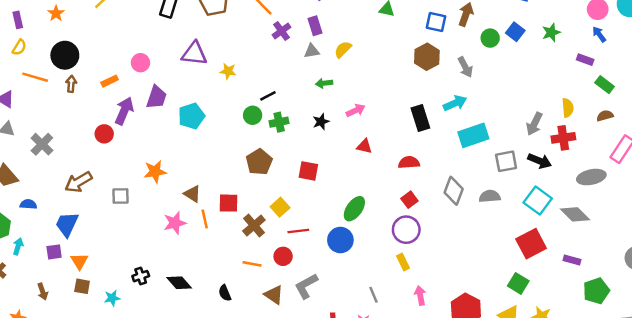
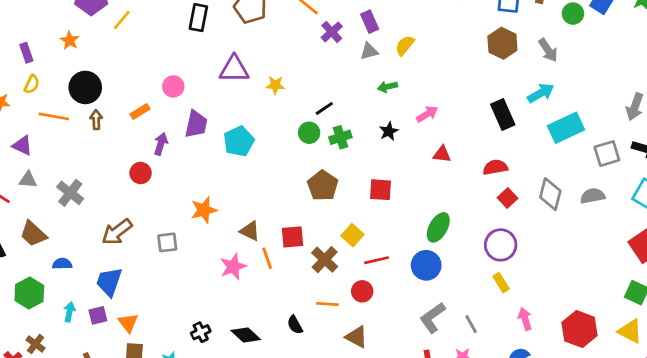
purple arrow: (124, 111) -> (161, 144), size x0.7
red square: (409, 200) -> (507, 198), moved
cyan arrow: (18, 246) -> (69, 312), moved
gray L-shape: (306, 286) -> (433, 318), moved
black semicircle: (225, 293) -> (295, 325), moved

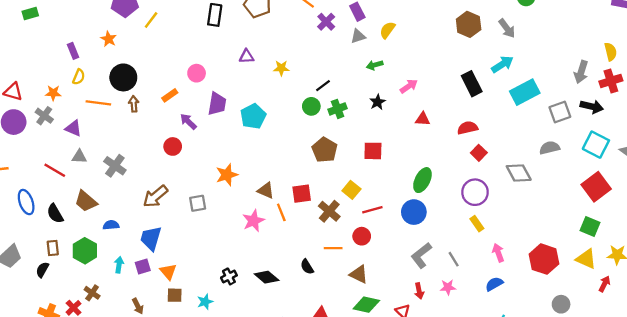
purple triangle: (234, 69) -> (246, 56), size x0.6
purple arrow: (161, 144) -> (188, 122), turned -60
gray diamond: (550, 194) -> (519, 173), moved, turned -40

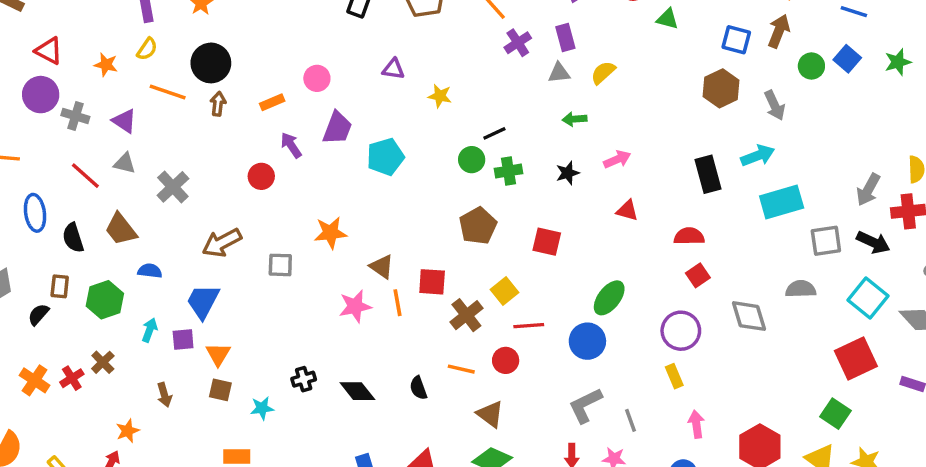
gray cross: (44, 116) -> (75, 116), moved, turned -30

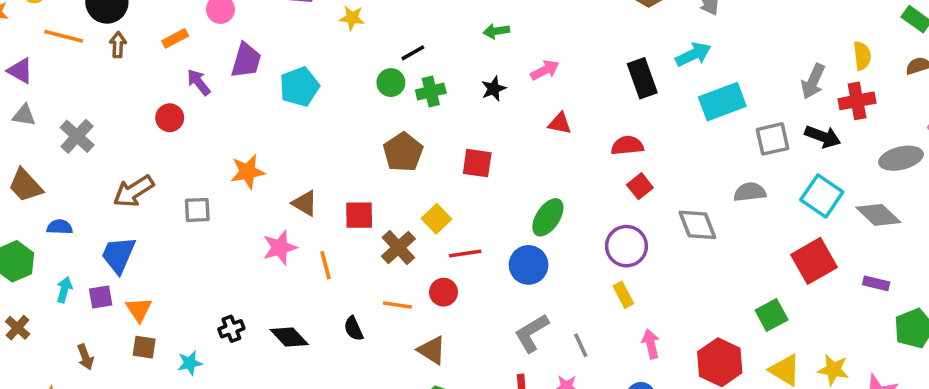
orange line: (398, 303) -> (326, 265), moved
green square: (835, 414) -> (772, 315), moved, turned 32

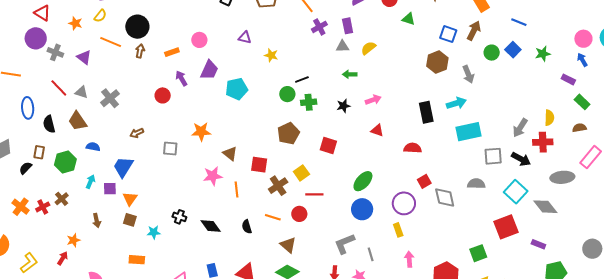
gray triangle: (24, 115) -> (81, 92), moved
red square: (640, 186) -> (424, 181), moved
brown arrow: (133, 191) -> (137, 133), size x0.6
blue circle: (529, 265) -> (362, 209), moved
black cross: (231, 329) -> (179, 217), turned 32

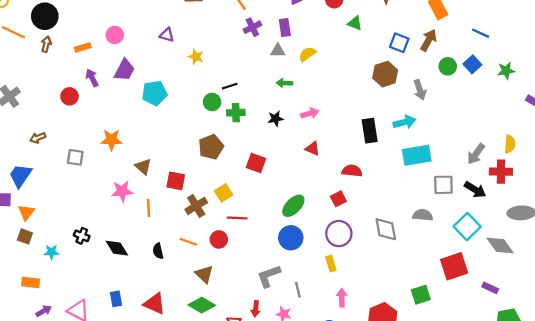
red square: (424, 181) -> (338, 199), moved

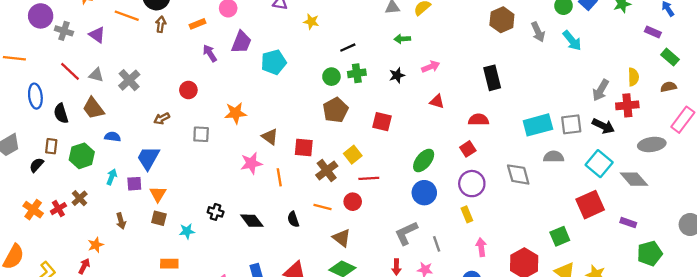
red circle: (70, 96) -> (188, 90), moved
green circle: (212, 102) -> (331, 77), moved
cyan arrow: (404, 122) -> (572, 41), moved, turned 70
cyan rectangle: (417, 155) -> (538, 125), moved

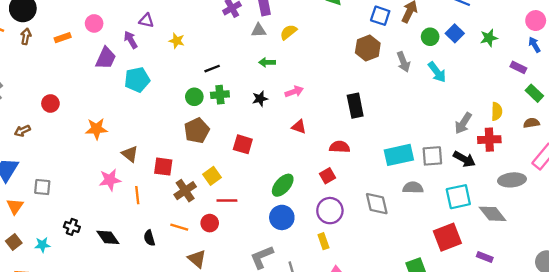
purple arrow: (210, 53) -> (131, 40), moved
gray square: (201, 134) -> (42, 187), moved
cyan square: (599, 164) -> (458, 197), turned 35
brown square: (159, 218) -> (14, 242), moved, turned 35

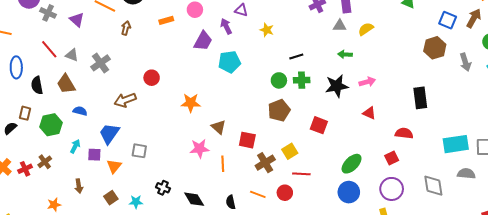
brown arrow: (26, 36) -> (126, 28), moved
black star: (260, 99) -> (337, 86), size x1.6
brown arrow: (22, 131) -> (125, 100), size x1.5

